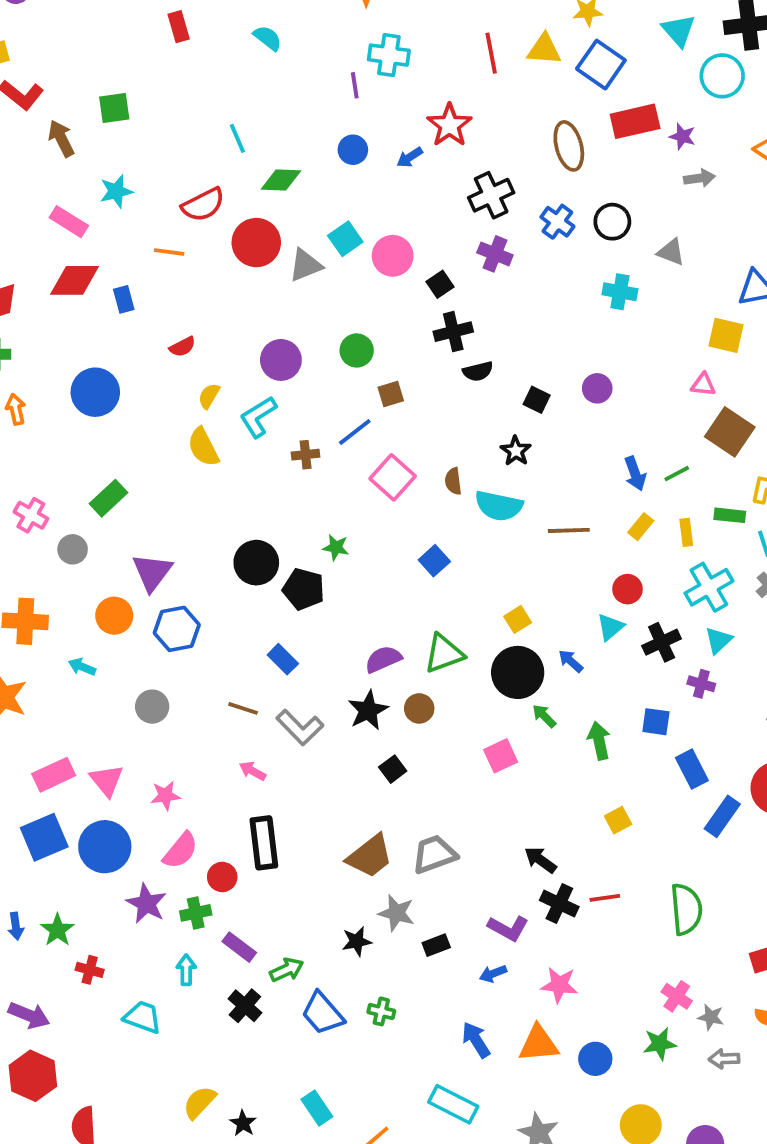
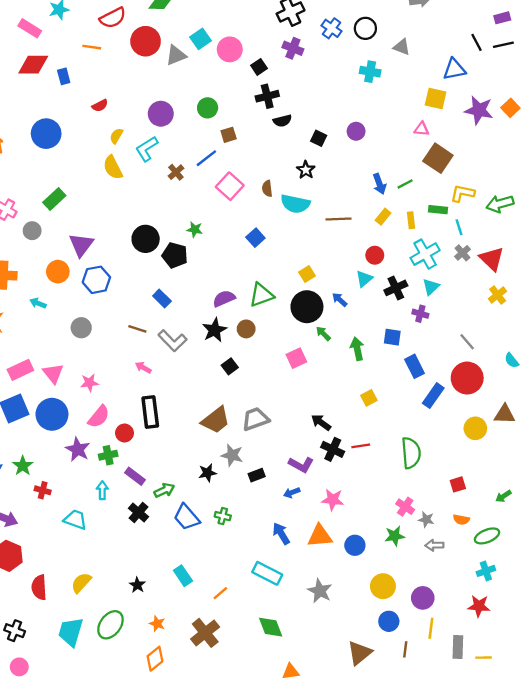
brown cross: (306, 455) -> (176, 172), turned -35
yellow semicircle: (199, 1102) -> (81, 583), moved

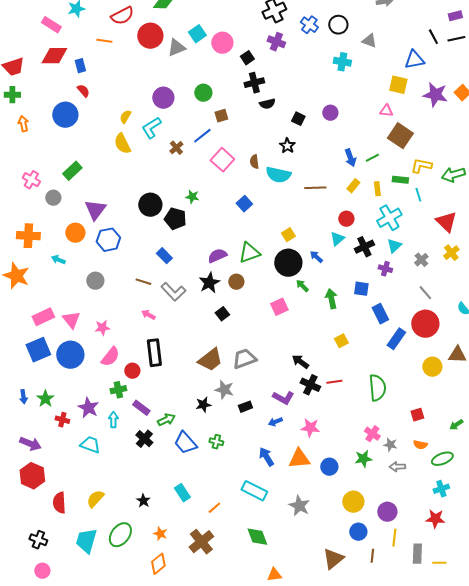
red semicircle: (100, 106) -> (83, 91), moved, turned -104
gray cross: (462, 253) -> (421, 260), moved
purple star: (78, 449) -> (88, 408), moved

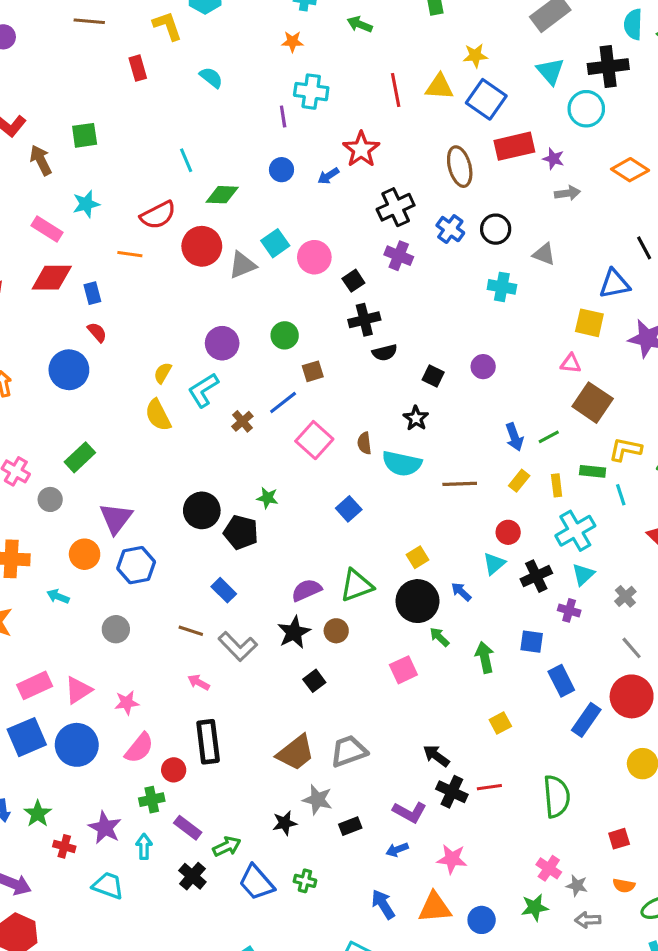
pink triangle: (71, 320) -> (78, 690), turned 36

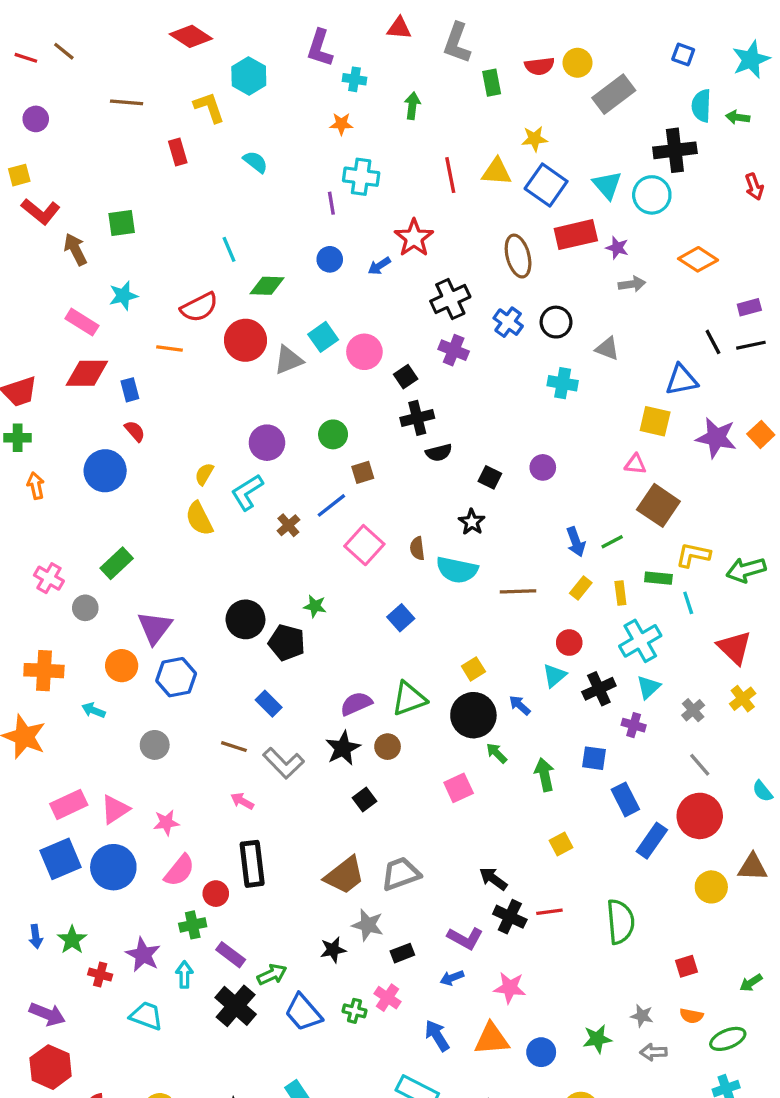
green arrow: (360, 24) -> (412, 106), turned 75
cyan triangle: (550, 71) -> (607, 185), moved
pink cross: (549, 868) -> (388, 998), moved
black cross: (192, 876) -> (236, 1006), size x1.4

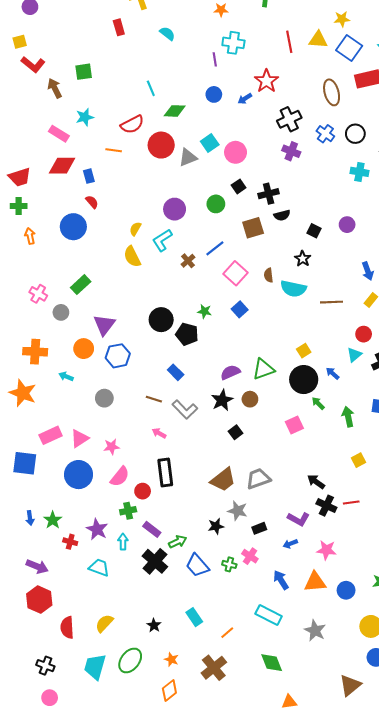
black square: (406, 377) -> (239, 186), moved
brown square: (363, 472) -> (253, 228), moved, size x1.5
blue square: (401, 618) -> (240, 309), moved
blue square: (61, 859) -> (25, 463), moved, turned 30

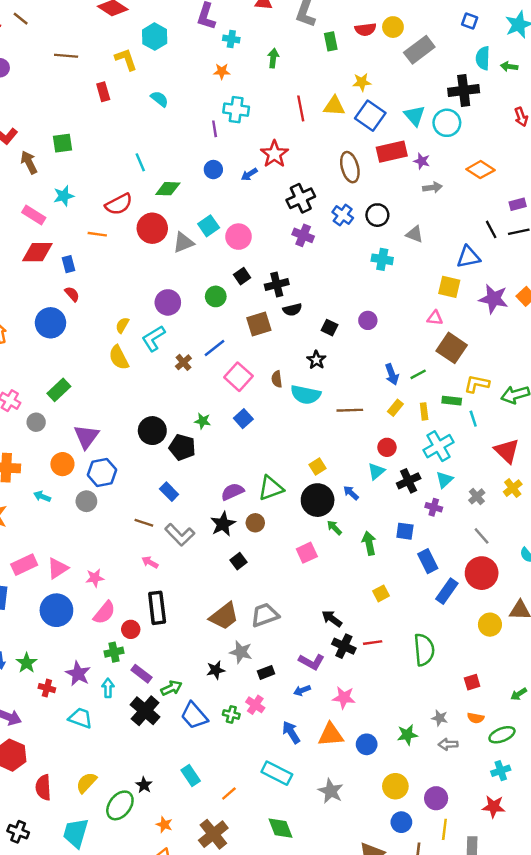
gray circle: (104, 398) -> (86, 501), moved
green ellipse: (130, 660) -> (120, 805), moved

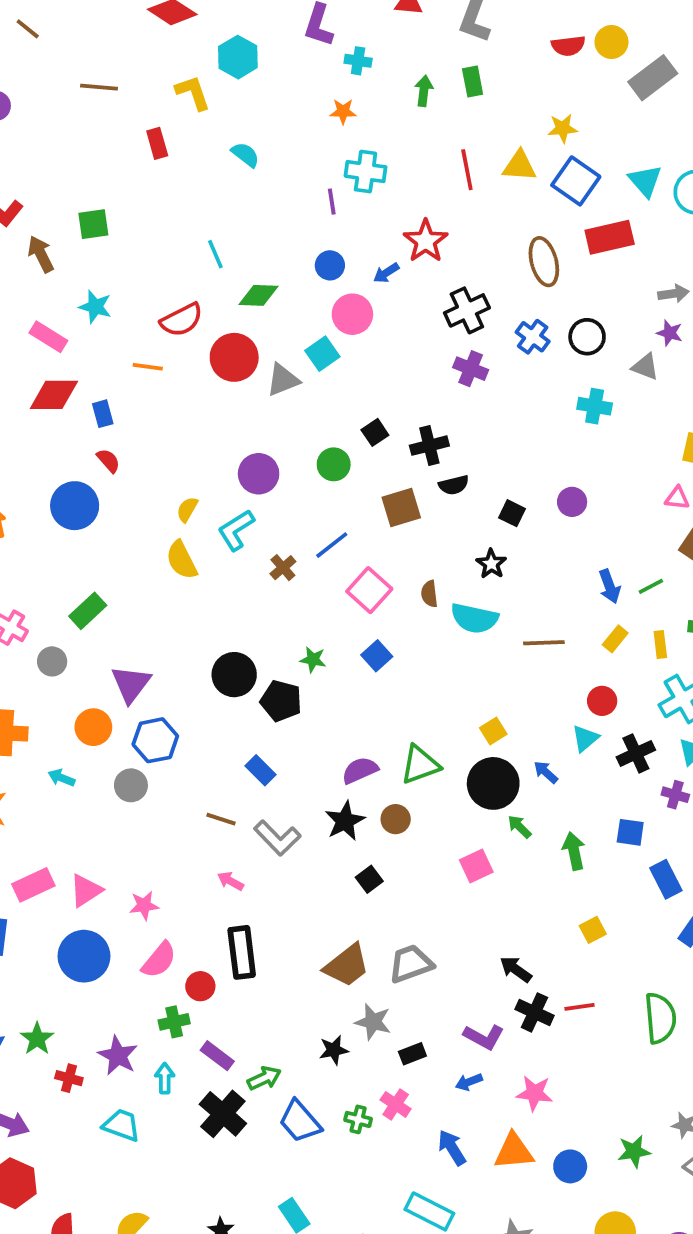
green rectangle: (331, 41) -> (473, 81), moved
purple star: (422, 161) -> (670, 333), moved
cyan star: (64, 196) -> (95, 307), turned 30
pink circle: (238, 237) -> (352, 314), moved

